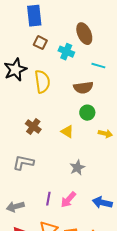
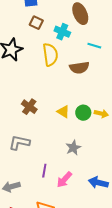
yellow semicircle: (42, 82) -> (50, 55), moved
green circle: (87, 113) -> (83, 113), moved
purple line: (48, 199) -> (44, 171), moved

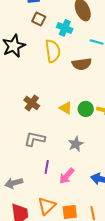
gray L-shape: (19, 143) -> (35, 139), moved

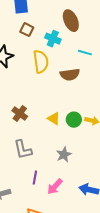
gray L-shape: (35, 139) -> (23, 150), turned -115

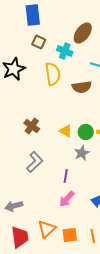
brown ellipse: (71, 21) -> (83, 33), turned 60
gray L-shape: (23, 150) -> (35, 162), turned -120
gray star: (64, 155) -> (82, 153), moved
purple line: (35, 178) -> (66, 176), moved

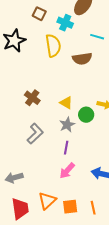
green circle: (86, 132) -> (86, 115), moved
gray star: (82, 153) -> (67, 125), moved

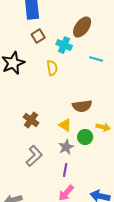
brown square: (39, 14) -> (38, 36), turned 32
yellow semicircle: (53, 46) -> (52, 68), size x0.7
brown semicircle: (82, 59) -> (82, 106), moved

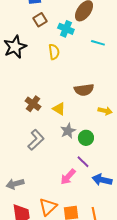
yellow triangle: (65, 125) -> (59, 109), moved
green circle: (85, 137) -> (86, 138), moved
purple line: (65, 170) -> (83, 162), moved, turned -56

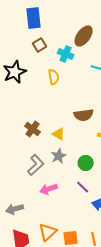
gray star: (68, 131) -> (59, 156), moved
pink arrow: (68, 177) -> (49, 189), moved, turned 30

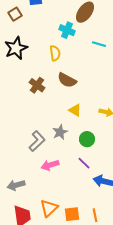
brown square: (40, 45) -> (15, 14), moved
brown semicircle: (84, 115) -> (67, 80), moved, turned 36
brown cross: (33, 129) -> (37, 85), moved
yellow triangle: (59, 134) -> (75, 110), moved

